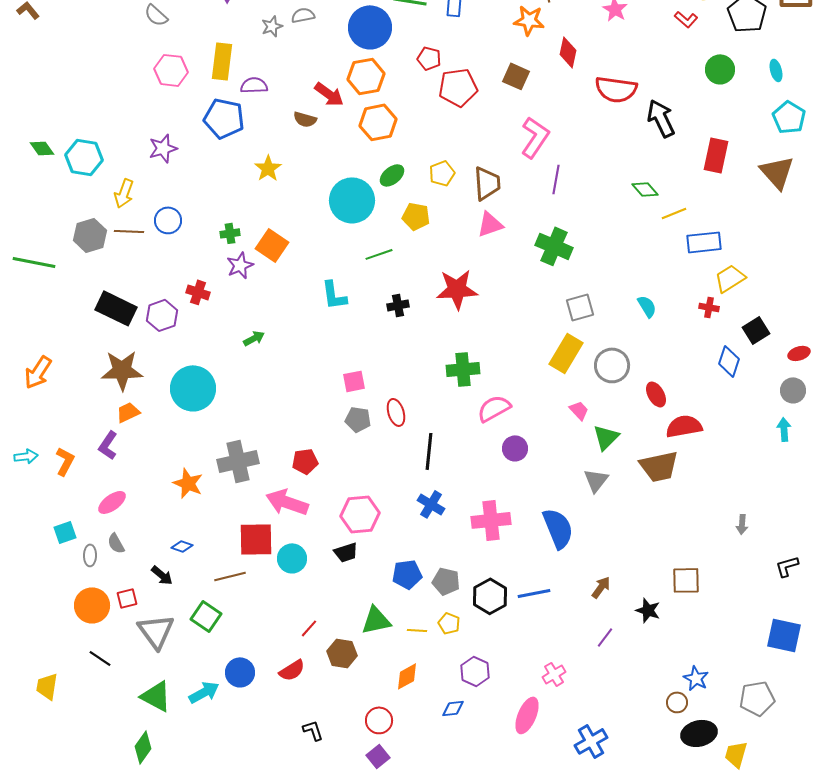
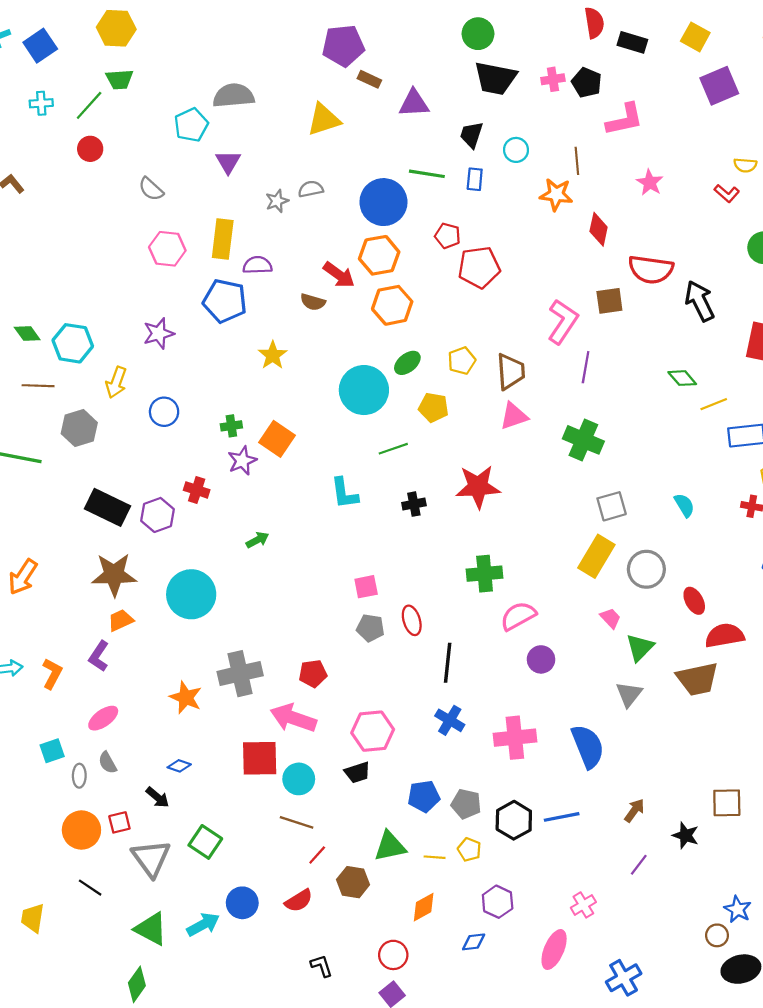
brown square: (516, 76) -> (609, 301), moved, turned -32
brown line: (129, 231) -> (38, 386), moved
brown line: (230, 576) -> (297, 822), moved, turned 32

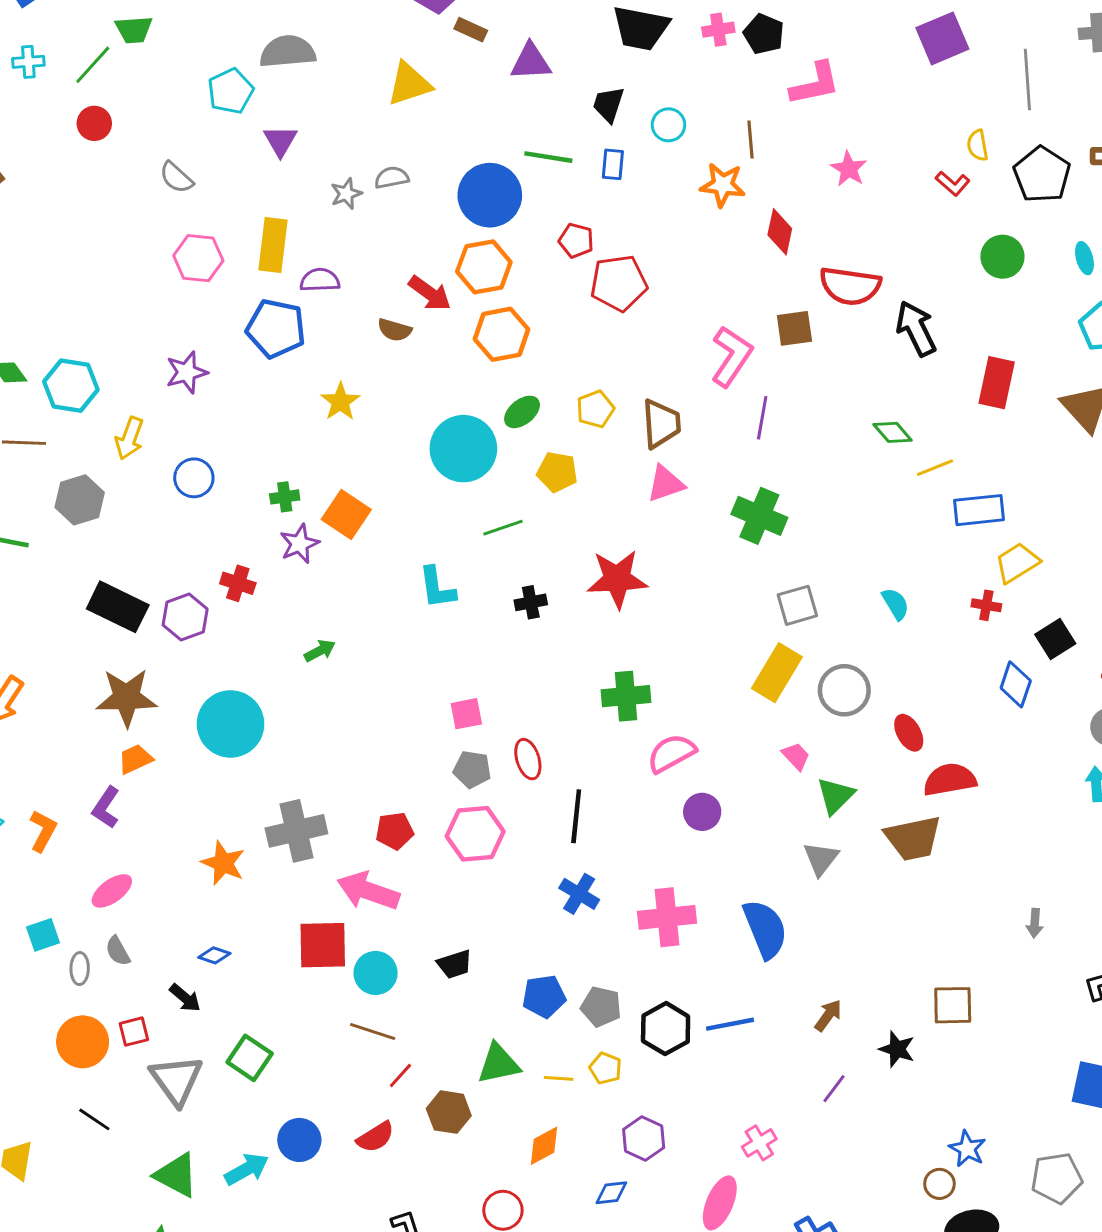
yellow semicircle: (745, 165) -> (978, 145), turned 75
pink hexagon: (373, 731) -> (475, 834), moved

